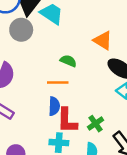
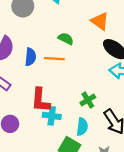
blue semicircle: (54, 106) -> (30, 57), moved
red L-shape: (67, 121) -> (40, 100), moved

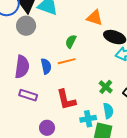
green semicircle: (66, 39) -> (71, 41), turned -72
cyan cross: (52, 116) -> (88, 119), moved

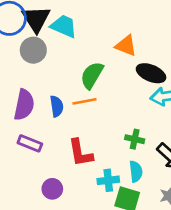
green semicircle: (71, 41) -> (92, 75), size x1.5
green cross: (106, 87) -> (135, 139), turned -32

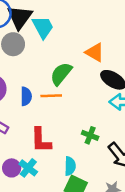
cyan trapezoid: (64, 26) -> (43, 27), turned 30
cyan semicircle: (136, 171) -> (70, 166), moved
cyan cross: (108, 180) -> (28, 168), moved, turned 36

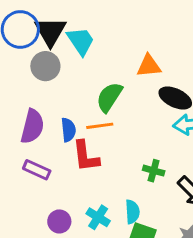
orange triangle: (95, 52) -> (149, 66), turned -30
red L-shape: (41, 140) -> (86, 156), moved
cyan cross: (28, 168) -> (98, 217), moved

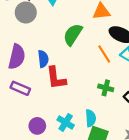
orange line: (100, 126) -> (104, 54), moved, turned 66

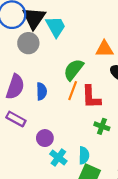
orange line: (104, 54) -> (73, 91), moved, turned 48
red L-shape: (56, 78) -> (91, 97), moved
purple circle: (37, 126) -> (45, 138), moved

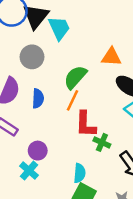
gray circle: (28, 43) -> (32, 57), moved
red L-shape: (91, 97) -> (86, 124), moved
cyan cross: (58, 158) -> (29, 171), moved

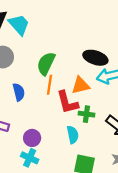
orange triangle: (111, 57) -> (81, 85), moved
cyan semicircle: (80, 173) -> (73, 135), moved

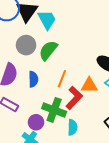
green semicircle: (46, 64) -> (48, 50), moved
red L-shape: (67, 102) -> (74, 98), turned -135
green cross: (86, 114) -> (54, 110), moved, size x1.6

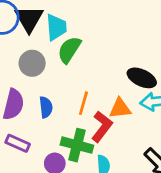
cyan trapezoid: (47, 20) -> (56, 27), turned 30
green semicircle: (48, 50) -> (69, 50), moved

